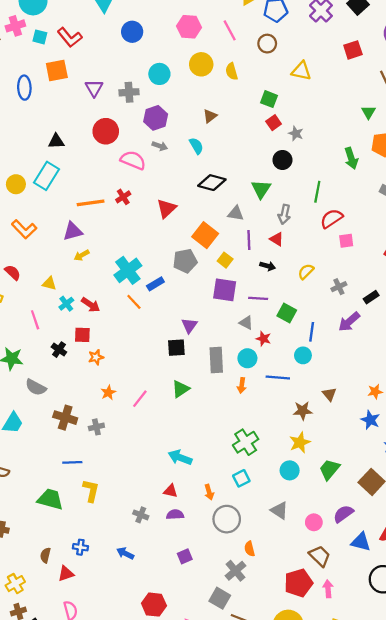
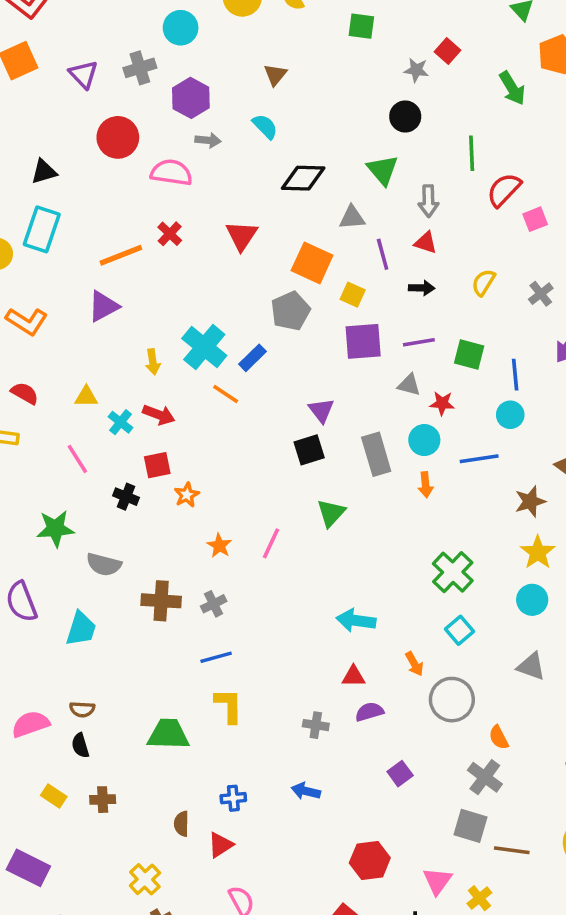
red square: (274, 123) -> (448, 51), moved
yellow arrow: (82, 255) -> (153, 362), moved, turned -56
blue line: (72, 462) -> (216, 657), moved

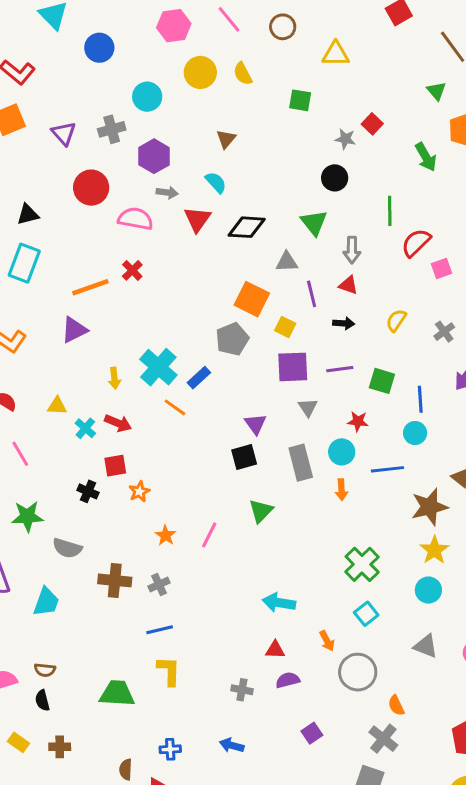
red triangle: (242, 236) -> (197, 219), moved
gray triangle: (409, 385) -> (308, 407), moved, turned 40
pink line: (77, 459) -> (20, 454), moved
brown star: (530, 501) -> (429, 507), size x1.4

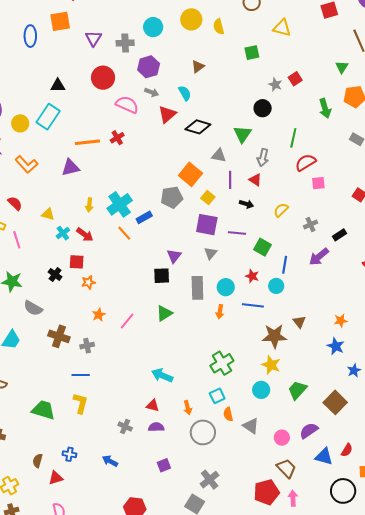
green square: (300, 100) -> (252, 53), turned -35
red star: (358, 421) -> (252, 276), moved
yellow star: (434, 550) -> (271, 365), turned -30
orange semicircle: (396, 705) -> (228, 414), moved

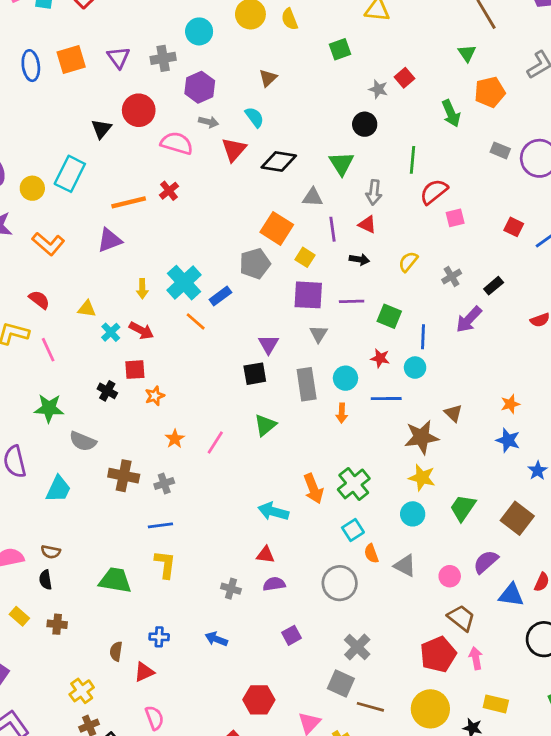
orange square: (60, 21) -> (71, 59), moved
black triangle: (58, 86) -> (101, 129), moved, turned -42
orange arrow: (188, 408) -> (313, 489), moved, size x1.5

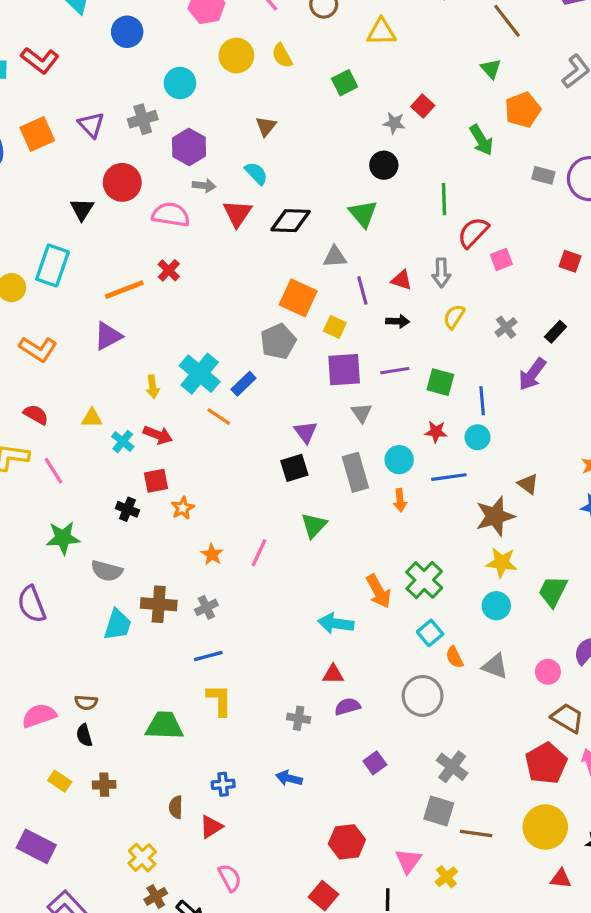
gray arrow: (374, 192) -> (441, 273), moved
cyan trapezoid: (58, 489) -> (118, 625), moved

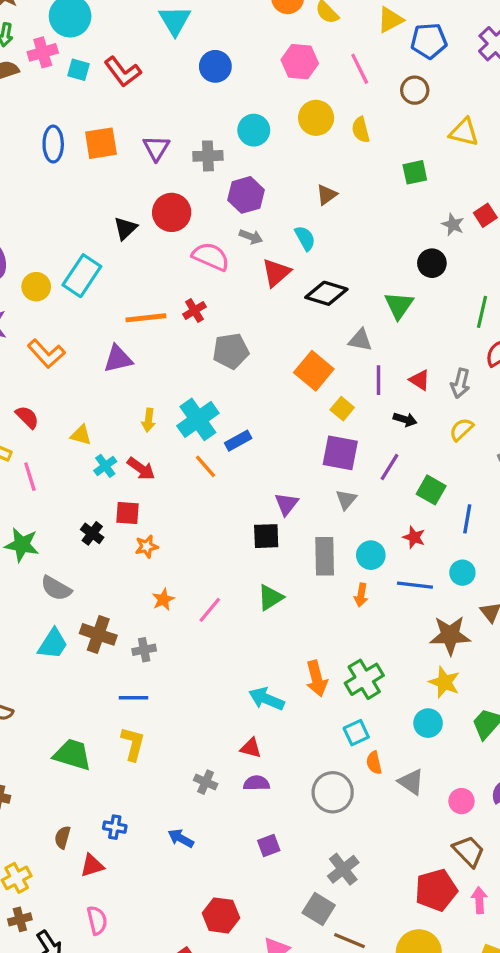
gray pentagon: (278, 341) -> (231, 351), moved
purple line: (395, 371) -> (390, 467), turned -64
cyan circle: (477, 437) -> (462, 573), moved

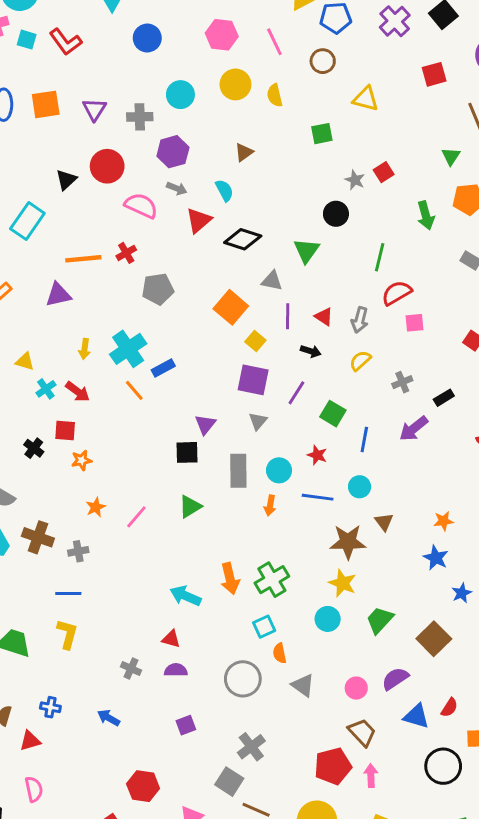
gray triangle: (411, 782) -> (303, 685), moved

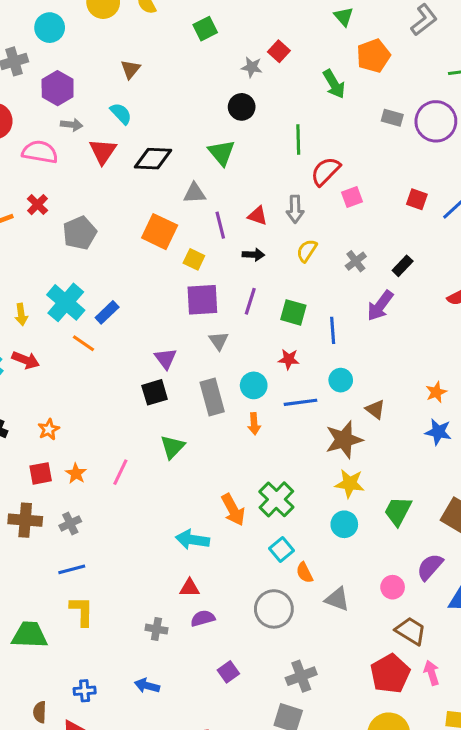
red square: (65, 431) -> (41, 473), moved
gray cross: (251, 747) -> (301, 676), turned 32

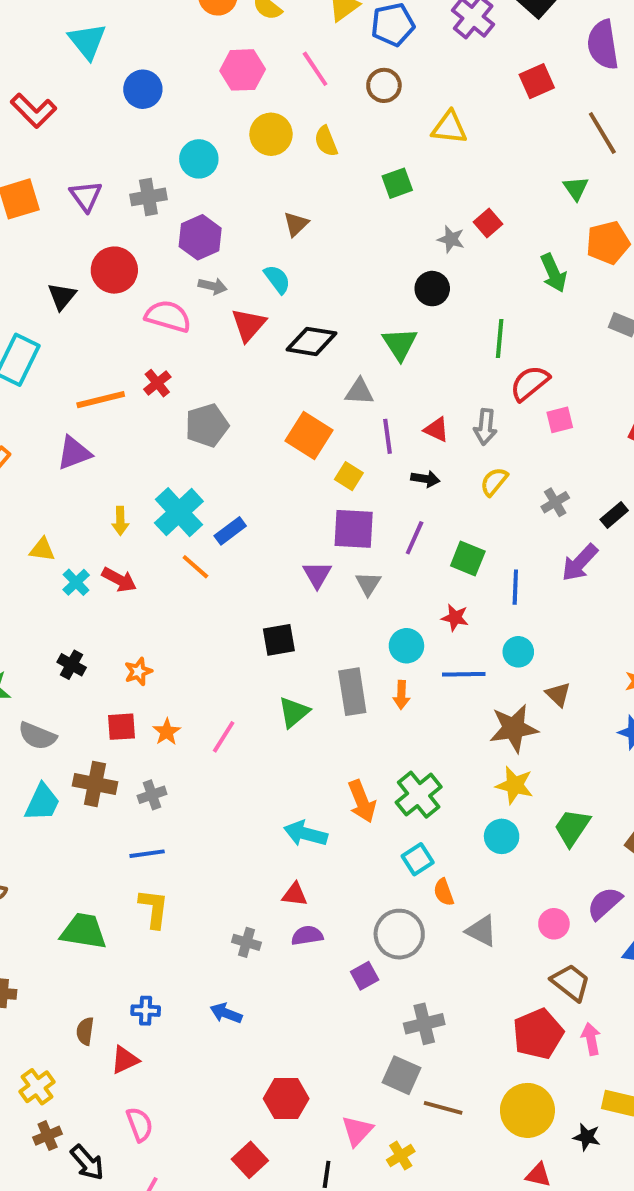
purple triangle: (165, 359) -> (317, 575), moved
gray rectangle: (212, 397) -> (352, 692), moved
purple square: (228, 672) -> (365, 976), moved

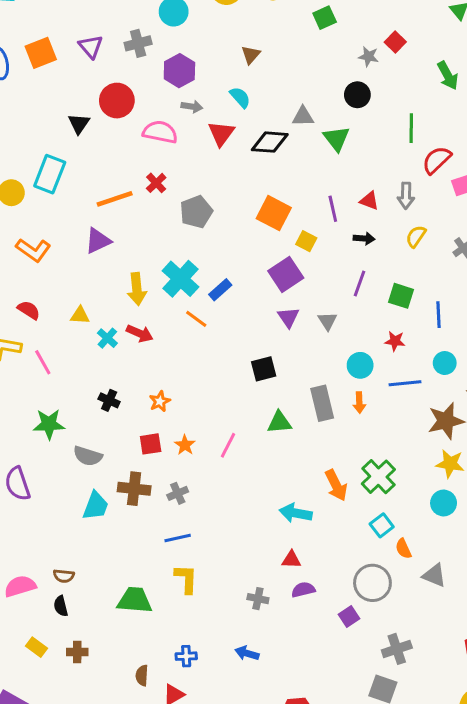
gray triangle: (359, 392) -> (303, 116), moved
yellow arrow: (120, 521) -> (137, 289), size x1.5
purple square: (354, 529) -> (286, 274), moved, turned -32
green triangle: (294, 712) -> (279, 422), turned 40

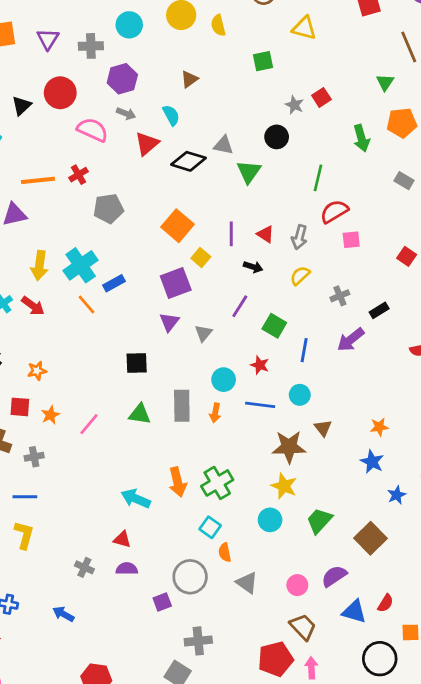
cyan square: (382, 525) -> (210, 527), turned -30

